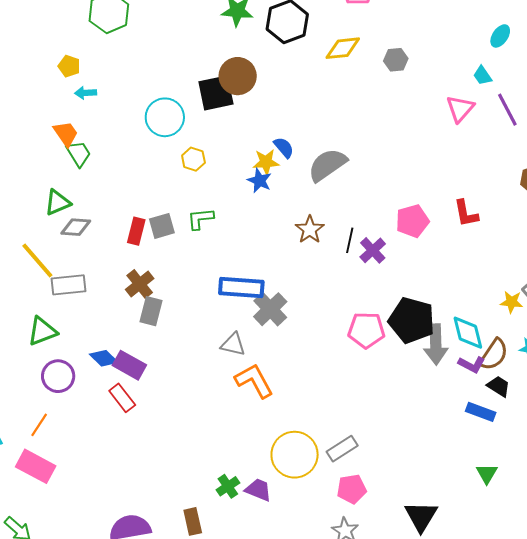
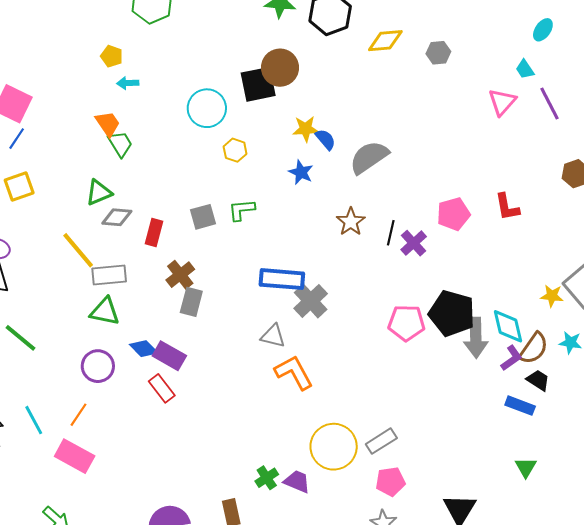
yellow star: (266, 162) -> (306, 129), moved
red rectangle: (136, 231) -> (154, 233), moved
green triangle: (42, 331) -> (105, 311), moved, turned 32
purple L-shape: (472, 365) -> (511, 358), turned -64

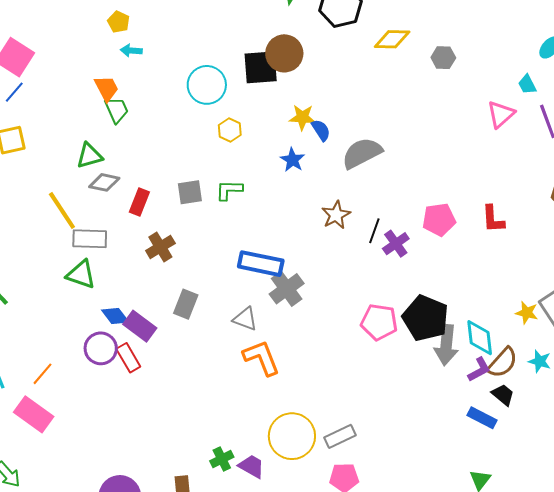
gray rectangle: (191, 302) -> (186, 304), moved
purple circle: (98, 366) -> (101, 348), moved

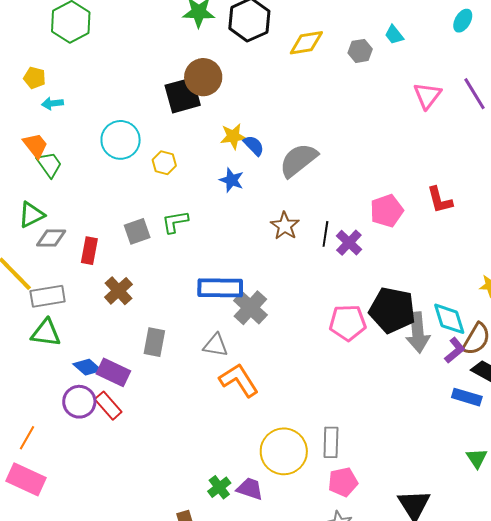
cyan trapezoid: (527, 84) -> (394, 35), moved
cyan circle: (207, 85) -> (121, 140), moved
gray rectangle: (340, 436) -> (331, 442), turned -52

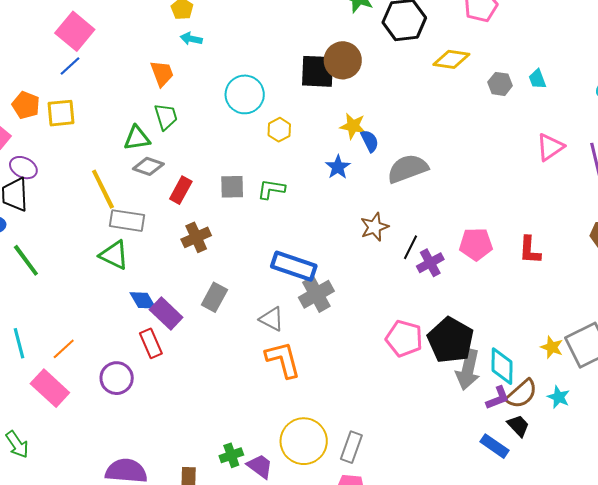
green trapezoid: (49, 165) -> (166, 117), moved
purple circle: (79, 402) -> (117, 378), moved

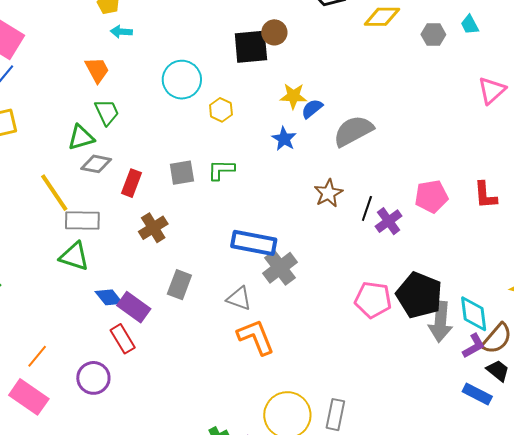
brown circle: (343, 60) -> (274, 32), size x0.7
blue semicircle: (370, 141) -> (312, 109), turned -95

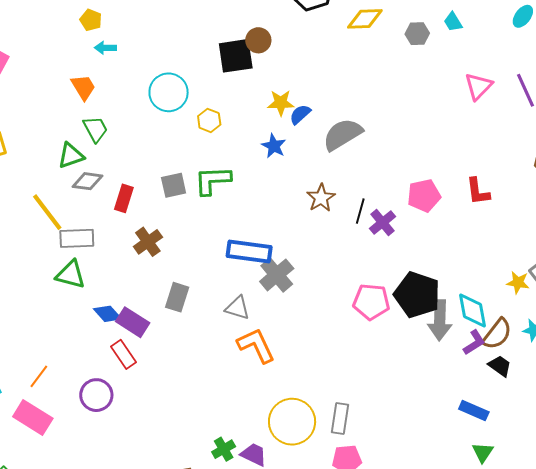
green L-shape: (221, 170) -> (213, 180), size x1.4
blue rectangle: (477, 394) -> (474, 410), moved

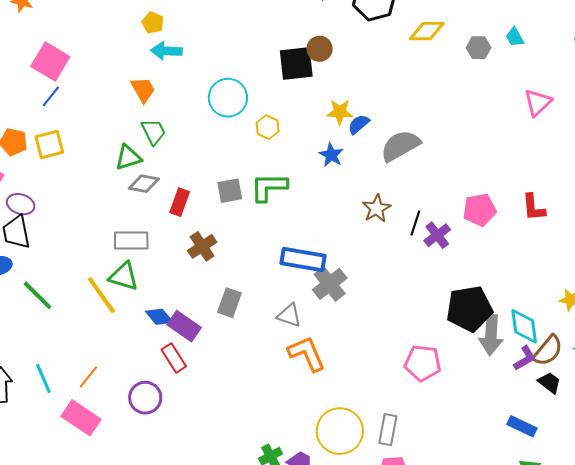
cyan arrow: (105, 48) -> (166, 51), size x1.4
yellow line: (47, 212) -> (101, 295), moved
black pentagon: (417, 295) -> (469, 309), turned -30
pink pentagon: (371, 302) -> (423, 363), moved

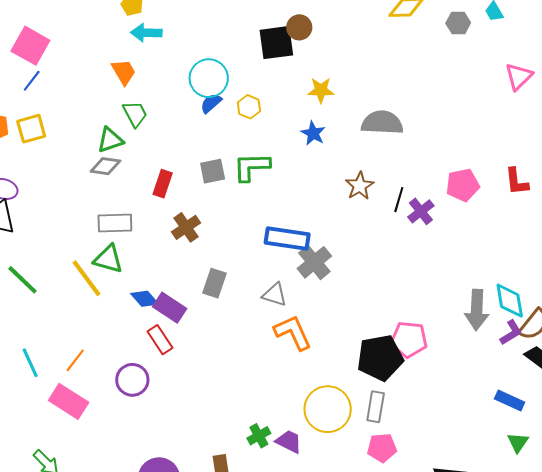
blue semicircle: (359, 124) -> (211, 103), moved
gray semicircle: (400, 146) -> (382, 123), turned 33
gray diamond: (144, 184) -> (105, 166), moved
black pentagon: (469, 309) -> (380, 358), moved

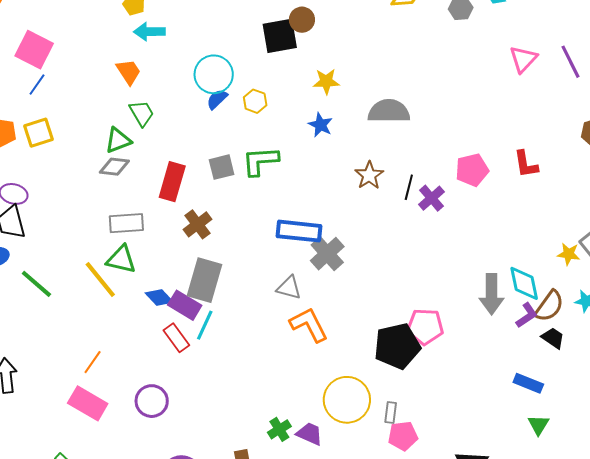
red rectangle: (163, 184) -> (172, 182), size x1.4
gray rectangle: (214, 283) -> (204, 280), moved, size x1.5
cyan line: (30, 363) -> (205, 325), moved, turned 52
purple circle: (132, 380) -> (152, 401), moved
gray rectangle: (376, 407) -> (391, 413), moved, size x0.7

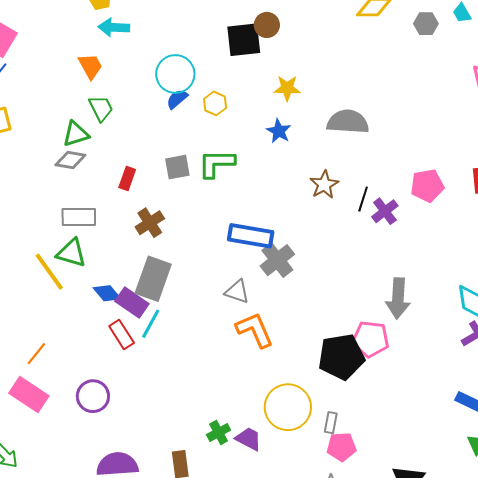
red rectangle: (172, 182) -> (127, 179), size x0.6
gray arrow: (492, 294) -> (398, 298), moved

